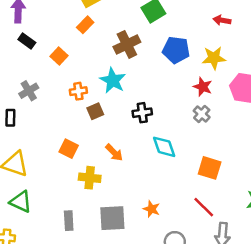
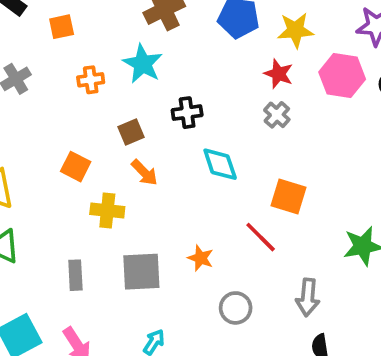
orange square: (59, 56) -> (62, 27), turned 35
brown square: (95, 111) -> (131, 132), moved
red line: (204, 207) -> (261, 237), moved

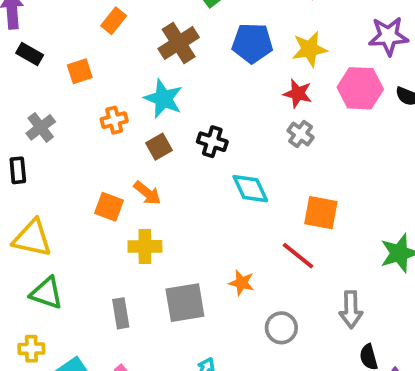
black cross: (187, 113) -> (212, 142), turned 32
brown square: (131, 132) -> (159, 147), moved
orange arrow: (144, 173) -> (147, 193), moved

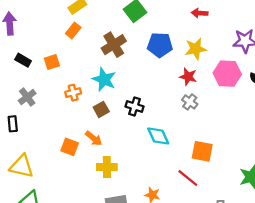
black rectangle: (30, 54) -> (23, 60), moved
yellow cross: (145, 246) -> (107, 167), moved

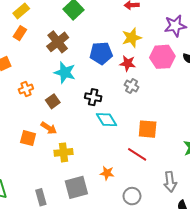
blue pentagon: (160, 45) -> (101, 53), moved
cyan star: (104, 79) -> (65, 72), moved
black cross: (135, 106) -> (93, 97), moved

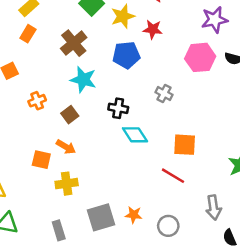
yellow star: (132, 38) -> (123, 16), moved
red star: (128, 63) -> (153, 29), moved
yellow cross: (63, 152) -> (67, 184), moved
orange star: (107, 173) -> (134, 215), moved

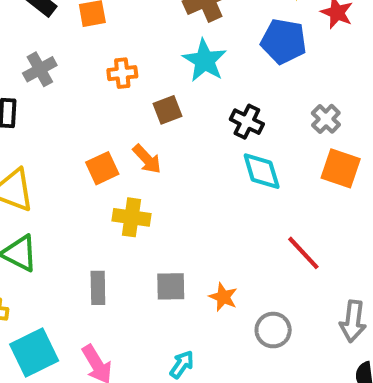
orange square: (185, 145) -> (341, 168), moved
orange square: (41, 160) -> (102, 168), turned 36
gray square: (101, 217) -> (171, 286), size x0.7

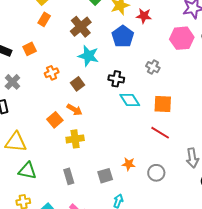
blue pentagon: (284, 41) -> (123, 36), turned -30
orange square: (341, 168) -> (163, 104), moved
gray square: (171, 286) -> (105, 176), moved

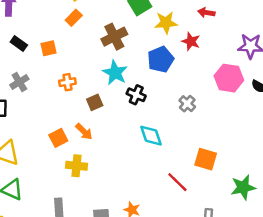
black cross: (116, 79) -> (136, 95), moved
orange square: (163, 104) -> (206, 159), moved

